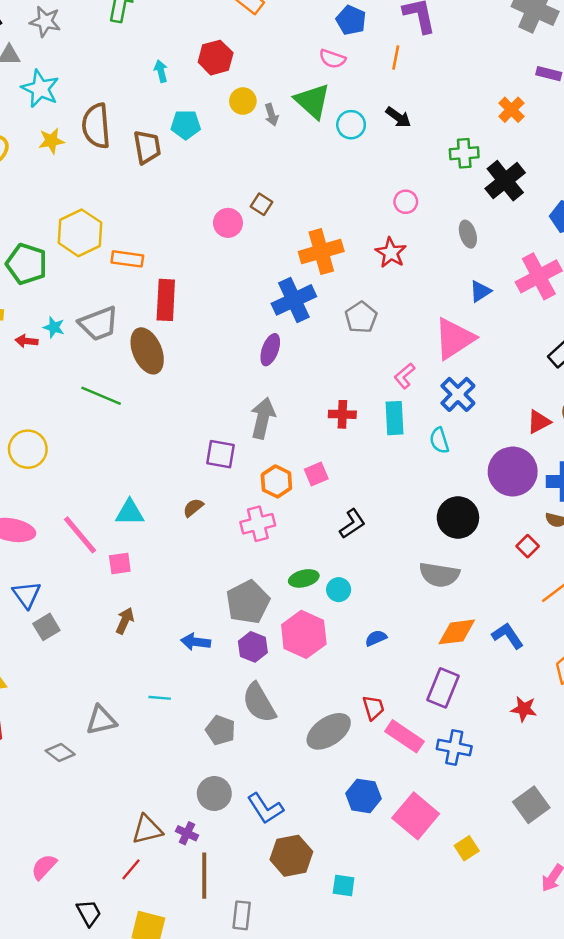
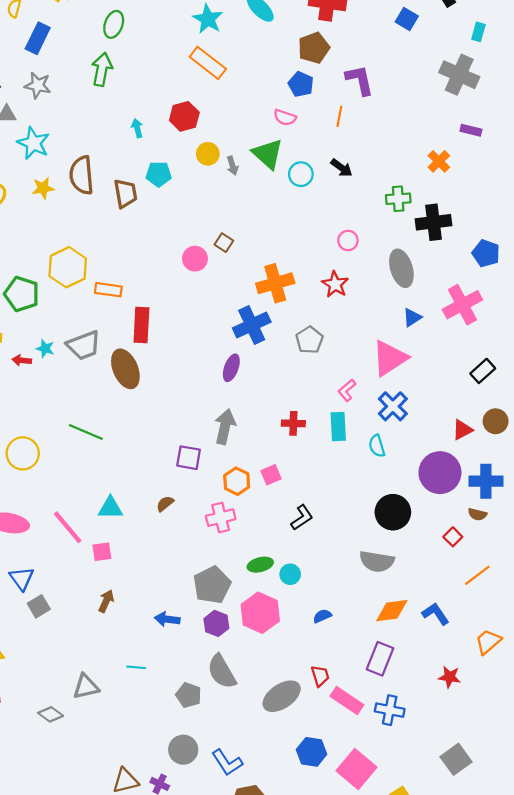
black cross: (505, 181) -> (434, 222), turned 32
gray ellipse: (468, 234) -> (401, 268), size x1.6
green line: (101, 396) -> (86, 432), moved

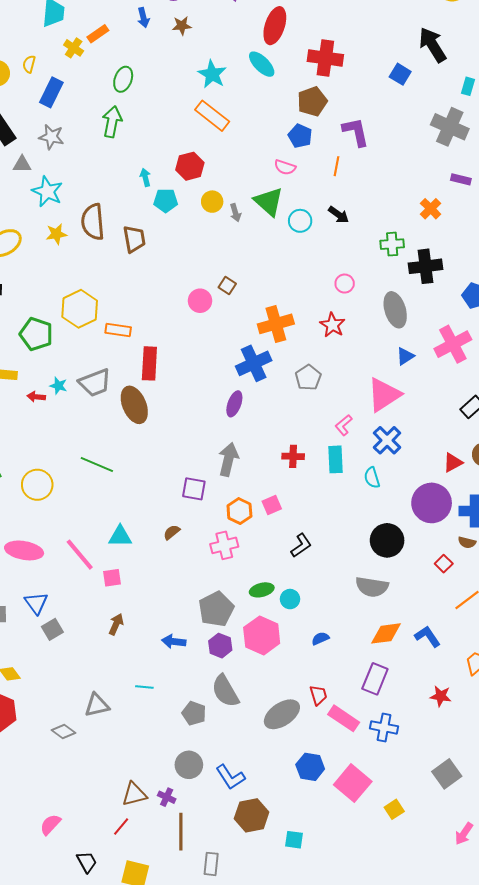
cyan pentagon: (159, 174) -> (166, 201), moved

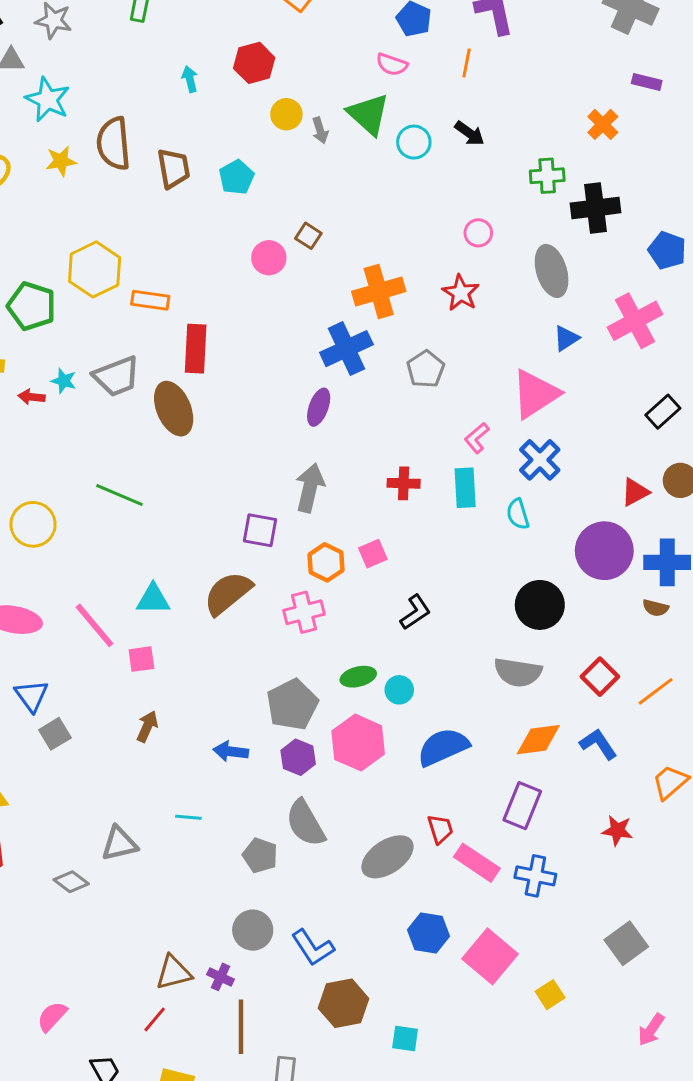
cyan pentagon: (166, 201) -> (237, 177), moved, turned -30
brown semicircle: (172, 532) -> (228, 593), size x2.0
red square: (444, 564) -> (600, 677), moved, size x1.4
blue semicircle: (320, 638) -> (443, 747), size x2.0

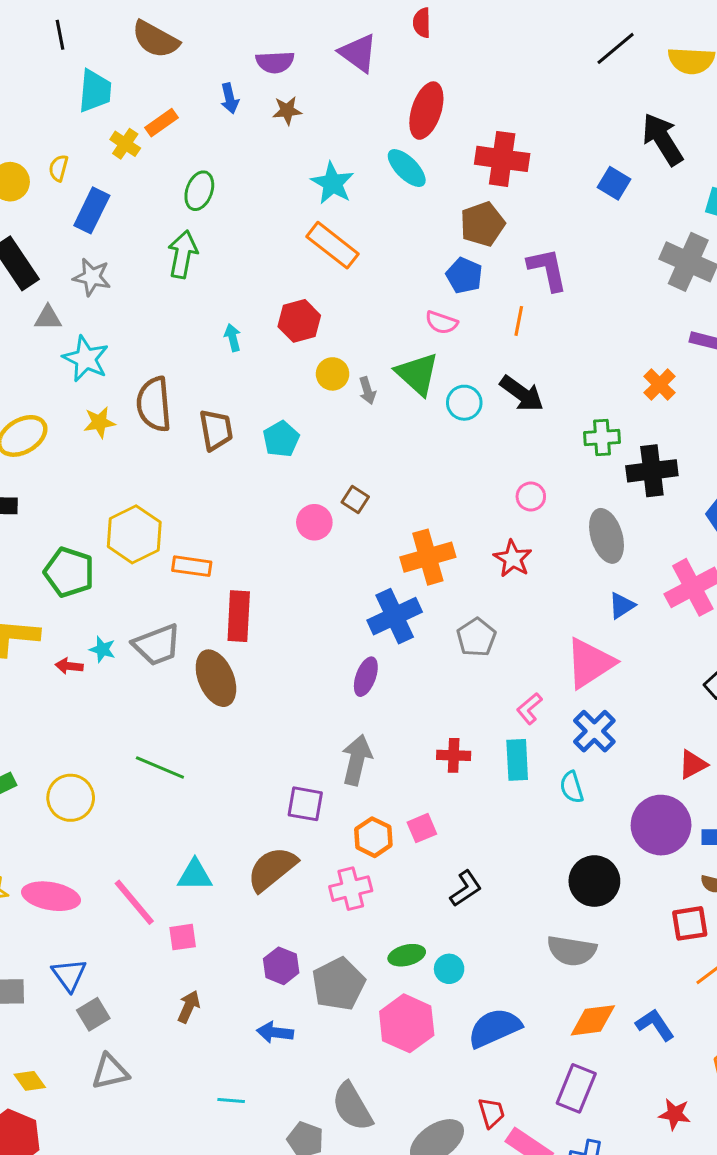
black arrow: (470, 133) -> (522, 394), size x1.4
red square: (600, 677) -> (690, 923), moved, turned 36
purple hexagon: (298, 757) -> (281, 966), moved
gray triangle: (119, 844) -> (110, 1072), moved

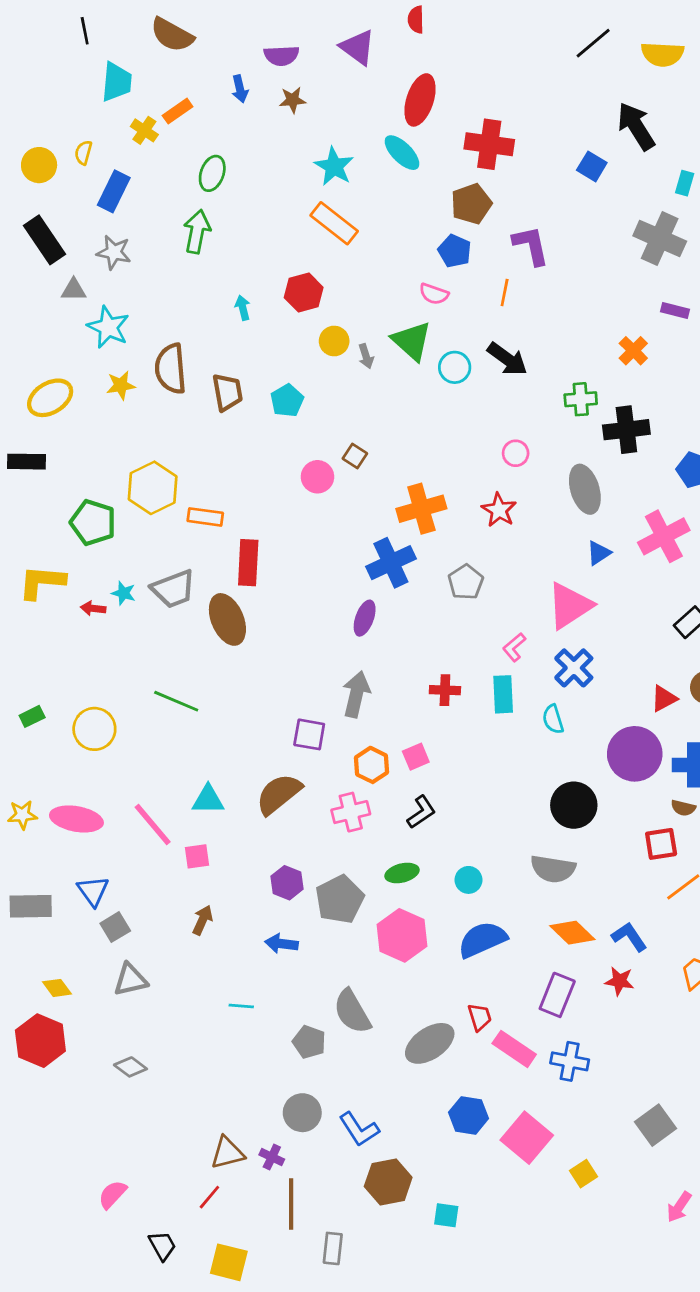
black L-shape: (466, 889) -> (421, 812), moved
cyan circle: (449, 969) -> (468, 880), moved
orange diamond: (593, 1020) -> (572, 933), turned 51
red star: (675, 1114) -> (620, 981), moved

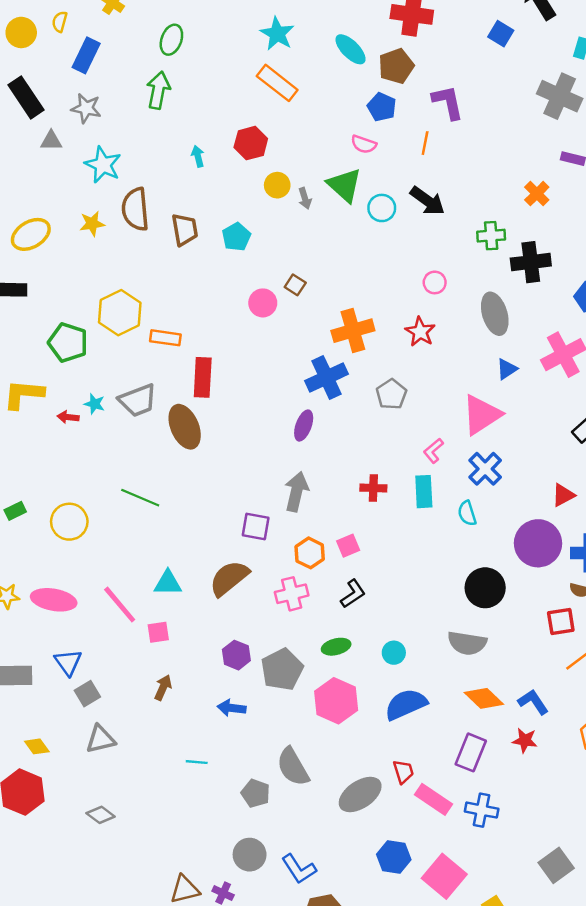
cyan ellipse: (402, 153) -> (351, 49), moved
cyan star: (108, 327) -> (103, 165), moved

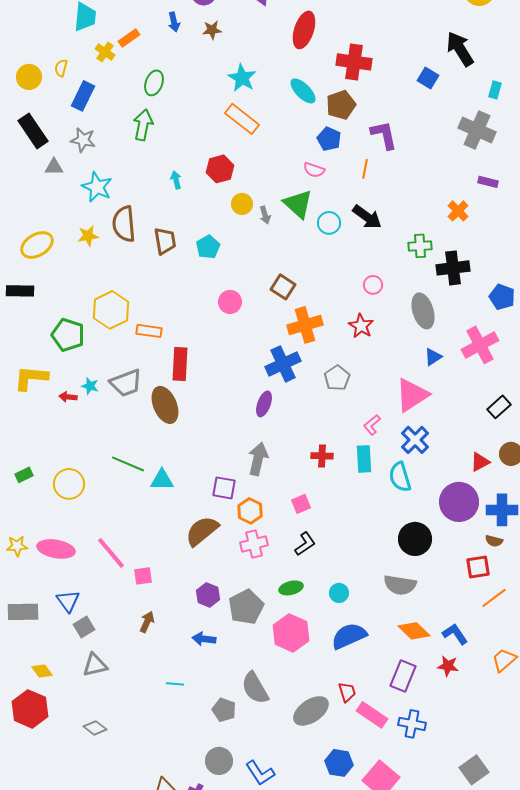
brown square: (295, 285) -> (283, 287), moved, size x1.4
cyan semicircle: (467, 513) -> (400, 477), size x1.4
orange hexagon: (310, 553) -> (250, 511), moved
cyan triangle: (168, 583) -> (162, 480), moved

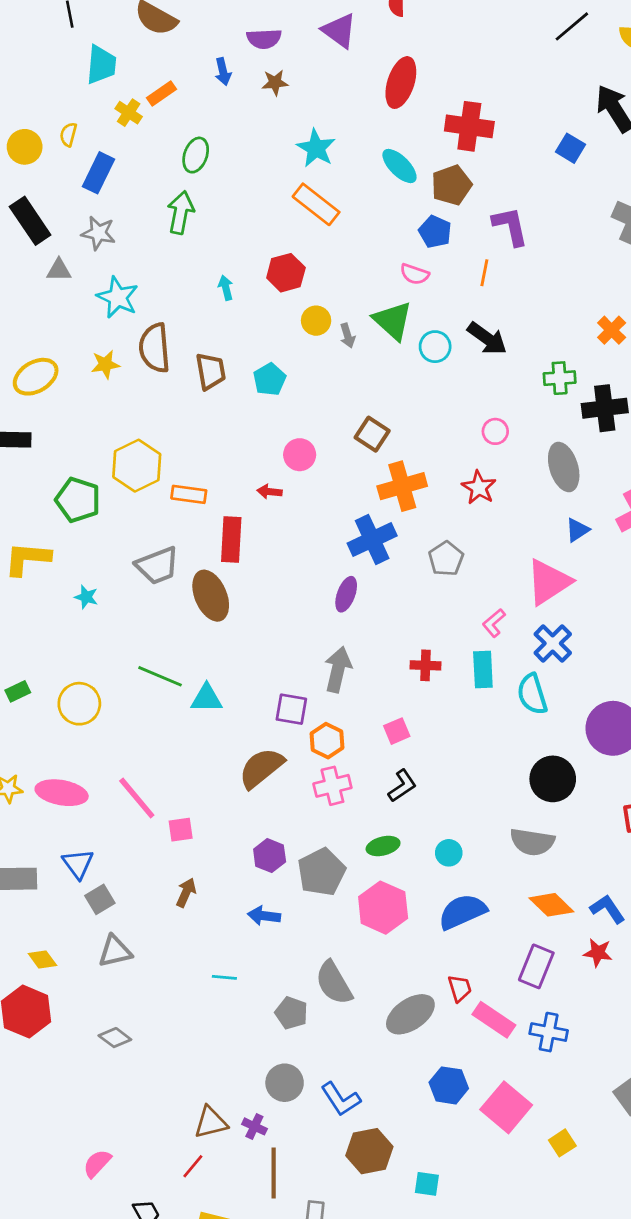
cyan star: (90, 386) -> (86, 597), moved
red arrow: (68, 397) -> (270, 492), moved

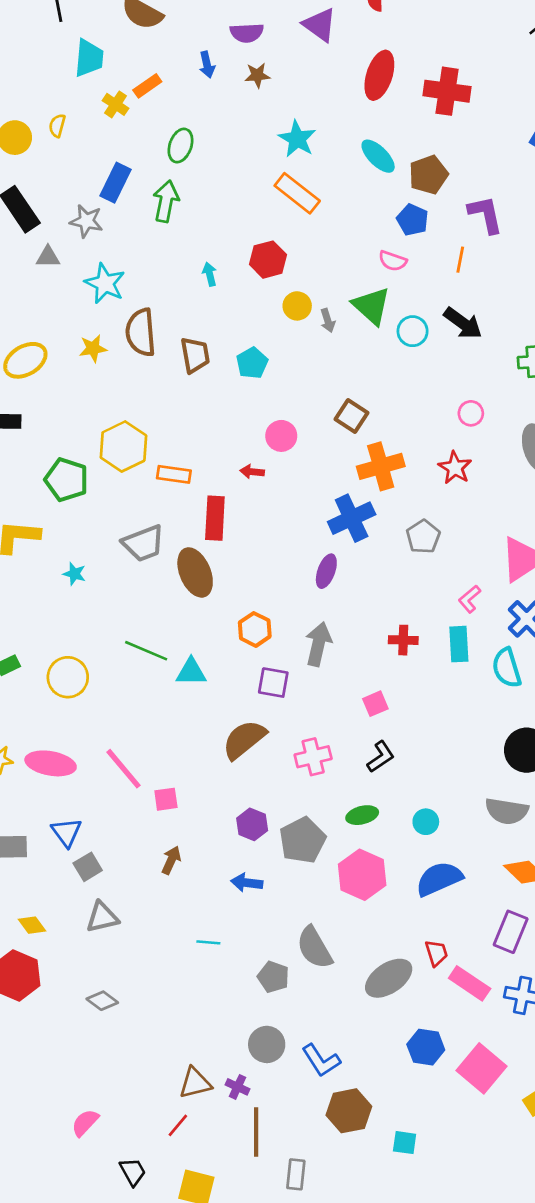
red cross: (469, 126) -> (447, 91), moved
blue rectangle: (98, 173) -> (116, 183), moved
orange hexagon: (327, 741) -> (255, 629), moved

